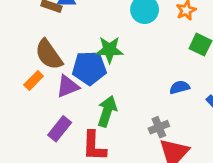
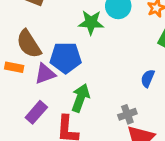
green star: (110, 50) -> (91, 22), moved
orange rectangle: (34, 81) -> (14, 67), turned 54
blue semicircle: (180, 87) -> (148, 78), turned -54

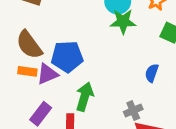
green star: (91, 22) -> (123, 22), moved
orange rectangle: (14, 67) -> (27, 71), moved

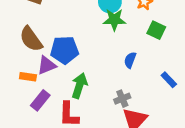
orange rectangle: (27, 71) -> (28, 77), moved
blue semicircle: (152, 73) -> (130, 60), moved

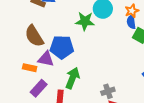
green star: (114, 20) -> (85, 21), moved
blue semicircle: (130, 60) -> (131, 22), moved, turned -32
purple triangle: (47, 65) -> (46, 59), turned 30

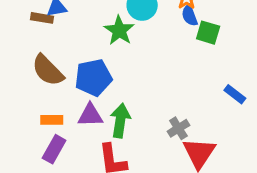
green star: (85, 21) -> (119, 30), turned -30
purple triangle: (46, 59) -> (90, 115), moved
purple rectangle: (39, 88) -> (54, 149), moved

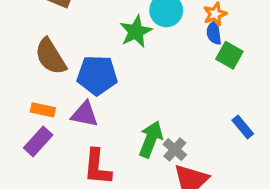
green arrow: (120, 121) -> (151, 139), moved
gray cross: (178, 128) -> (175, 149), turned -30

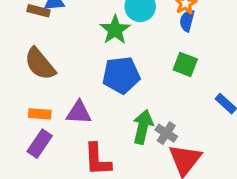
blue semicircle: (214, 33) -> (187, 21), turned 30
green square: (229, 55) -> (185, 64), moved
blue pentagon: (97, 75) -> (121, 75), moved

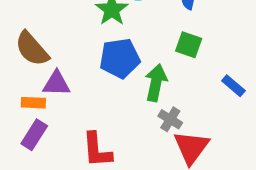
purple triangle: (79, 112) -> (56, 84), moved
green arrow: (143, 127) -> (156, 83), moved

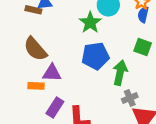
gray cross: (170, 119) -> (130, 98), turned 35
purple rectangle: (34, 135) -> (55, 107), moved

